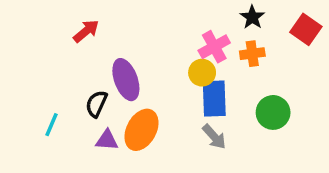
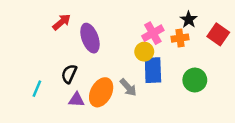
black star: (252, 17) -> (189, 20), moved
red square: (306, 29) -> (218, 34), moved
purple ellipse: (126, 80) -> (90, 38), moved
gray arrow: (214, 137) -> (128, 87), moved

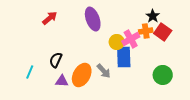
pink cross: (153, 33) -> (131, 39), moved
red square: (218, 34) -> (163, 32), moved
purple ellipse: (90, 38) -> (93, 19), moved
green circle: (195, 80) -> (163, 75), moved

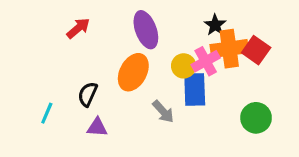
black star: (153, 16) -> (215, 25), moved
orange cross: (146, 31) -> (229, 49), size x1.6
orange ellipse: (82, 75) -> (133, 72), moved

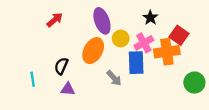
orange cross: (229, 49) -> (167, 52), moved
yellow circle: (184, 66) -> (121, 38), moved
cyan line: (47, 113) -> (33, 79), turned -32
green circle: (256, 118) -> (194, 83), moved

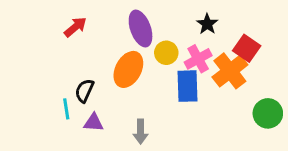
orange cross: (167, 52) -> (230, 71), turned -30
gray arrow: (114, 78) -> (141, 132), moved, turned 42
cyan line: (33, 79) -> (66, 109), moved

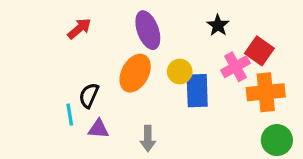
yellow circle: (166, 53) -> (180, 72), moved
pink cross: (198, 59) -> (235, 67), moved
orange cross: (230, 71) -> (266, 92), moved, turned 32
green circle: (268, 113) -> (277, 140), moved

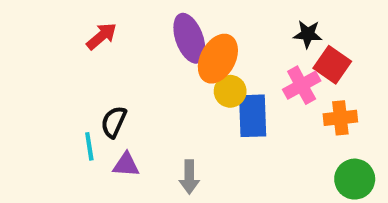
black star: (218, 25) -> (308, 34), moved, turned -30
orange ellipse: (135, 73) -> (218, 59), moved
orange cross: (266, 92) -> (340, 118), size x0.7

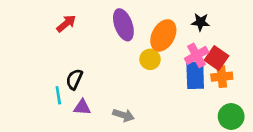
orange ellipse: (218, 59) -> (163, 35), moved
red square: (332, 65) -> (216, 58), moved
blue rectangle: (253, 116) -> (195, 75), moved
gray arrow: (189, 177) -> (123, 115), turned -72

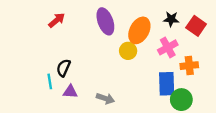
red square: (216, 58) -> (196, 26), moved
blue rectangle: (195, 75) -> (167, 84), moved
green circle: (231, 117) -> (181, 100), moved

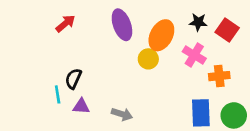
pink cross: (168, 47) -> (194, 55), turned -30
blue rectangle: (167, 84) -> (201, 113), moved
green circle: (181, 100) -> (234, 115), moved

